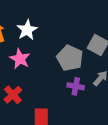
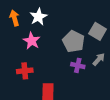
red cross: (13, 95) -> (25, 71), turned 35

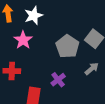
purple cross: (78, 65) -> (58, 80), moved, turned 32

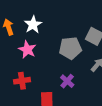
gray pentagon: (67, 46) -> (70, 48), turned -30

